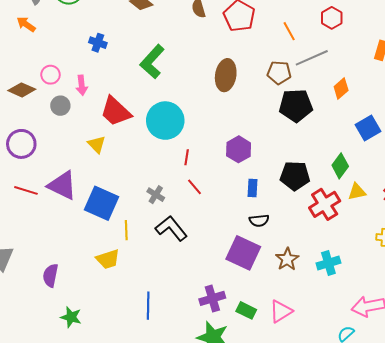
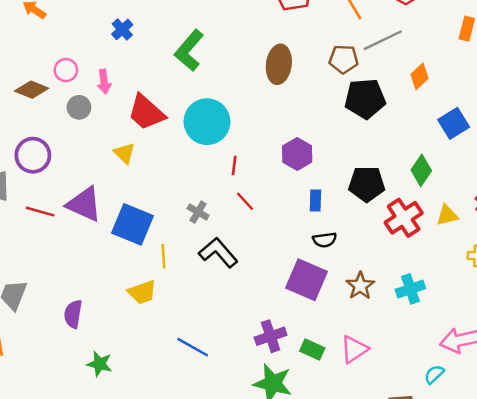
blue cross: (98, 43) -> (122, 29), turned 30
yellow triangle: (357, 192) -> (447, 215), moved
blue line: (148, 306) -> (193, 347), turned -60

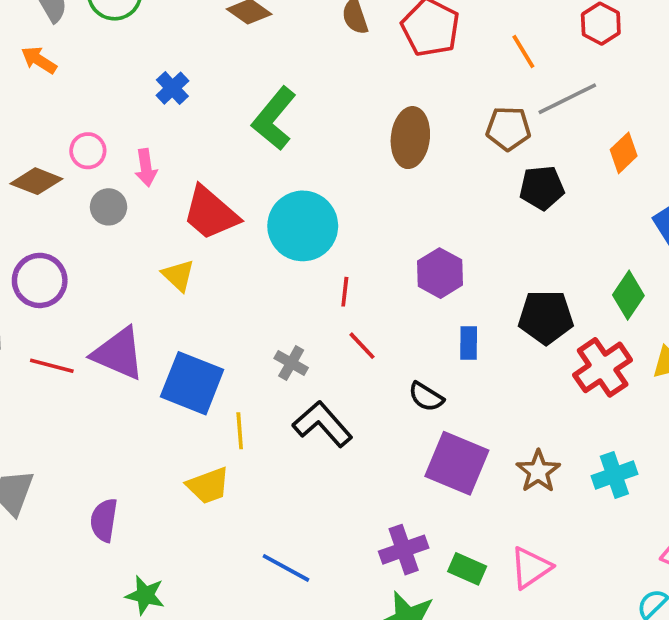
black pentagon: (365, 99) -> (542, 188), size x0.7
black semicircle: (325, 240) -> (426, 397), moved, turned 40

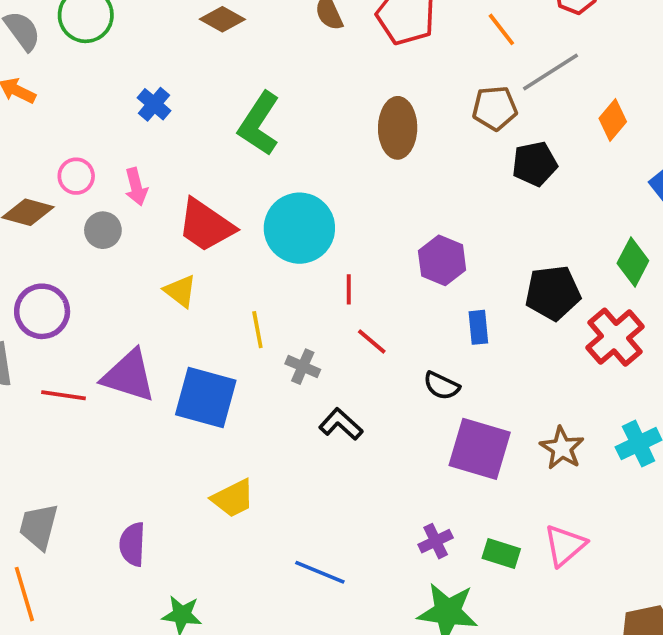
black L-shape: (323, 424) -> (341, 424), size x0.7
yellow line: (240, 431) -> (257, 330), moved
purple cross: (404, 550) -> (436, 541), size x0.7

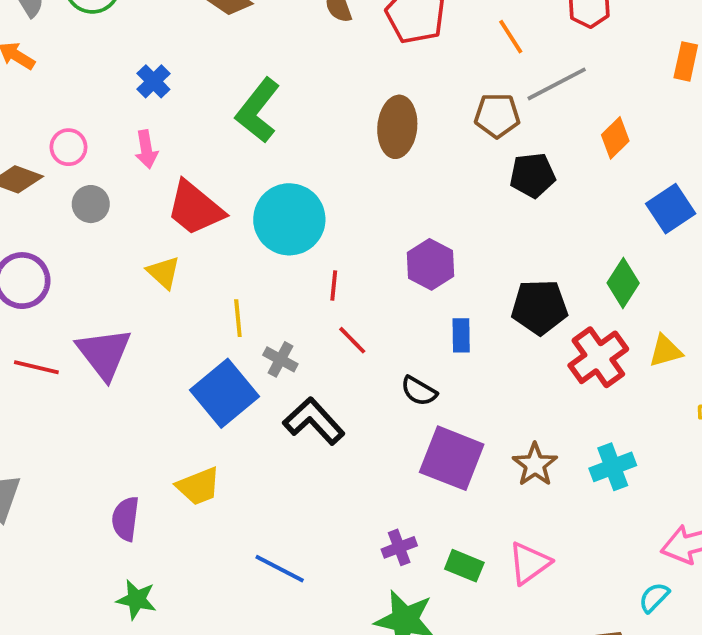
pink arrow: (136, 187) -> (146, 149), moved
purple triangle: (129, 376) -> (104, 353), turned 30
blue square: (206, 398) -> (225, 393), moved, turned 30
black L-shape: (341, 424) -> (314, 421), size x1.4
purple semicircle: (132, 544) -> (126, 519), moved

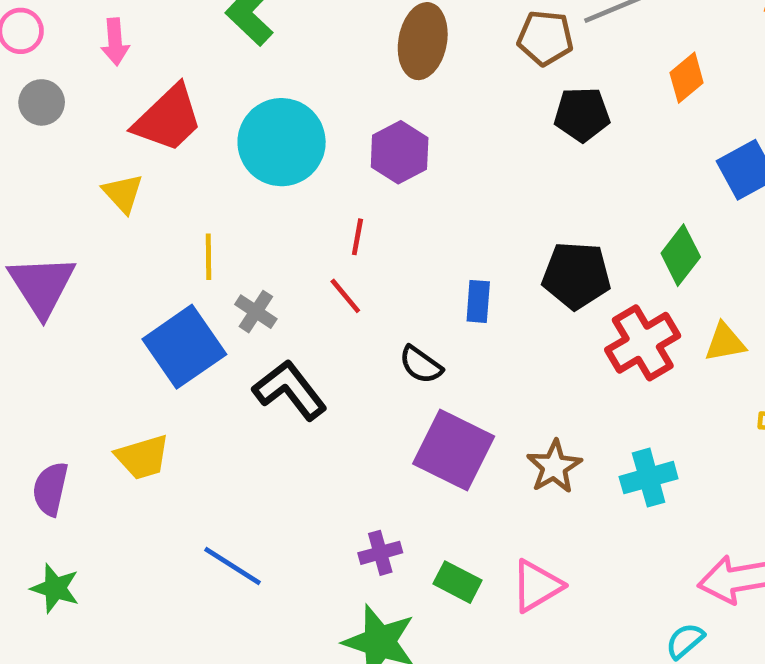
red trapezoid: (195, 208) -> (168, 119), turned -88
purple hexagon: (430, 264) -> (400, 152), moved
red line: (334, 286) -> (357, 237), moved

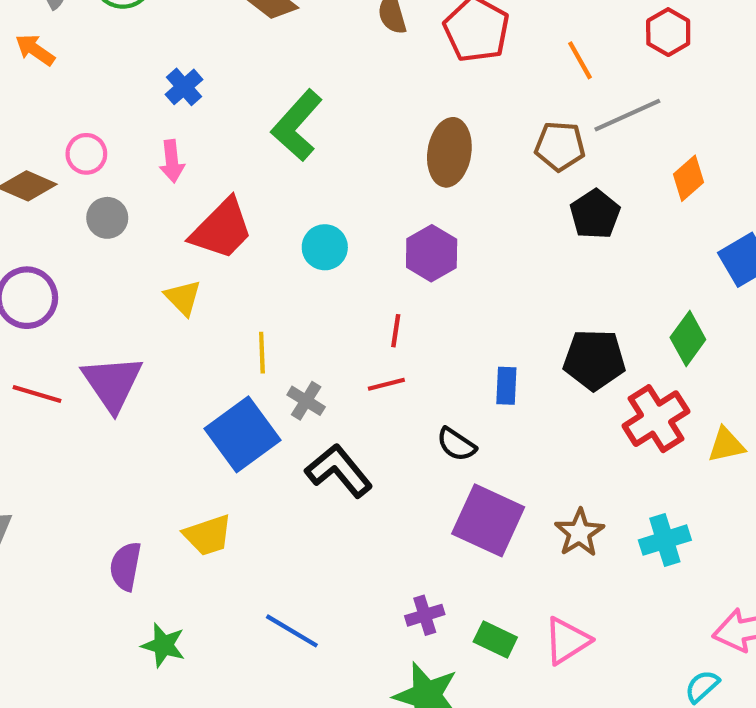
black pentagon: (582, 114) -> (595, 214), turned -30
cyan circle: (282, 142) -> (325, 247), size x0.6
red line: (345, 296) -> (386, 384), turned -63
yellow triangle: (725, 342) -> (726, 445), moved
green star: (55, 588) -> (163, 645), moved

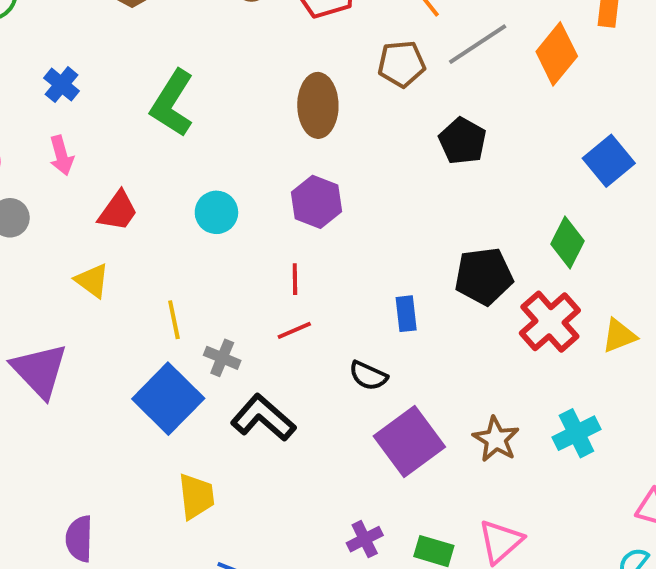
brown pentagon: (560, 146) -> (401, 64), moved
orange diamond: (688, 178) -> (557, 54), moved, size x1.4
red trapezoid: (222, 229) -> (118, 211), size x0.7
purple square: (488, 520) -> (409, 442), turned 38
yellow trapezoid: (208, 535) -> (196, 496), moved, turned -69

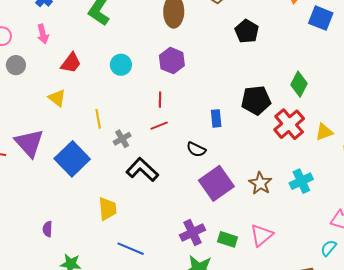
blue square: (609, 161) -> (321, 18), moved, turned -30
gray cross: (222, 358) -> (122, 139), turned 36
blue square: (168, 399) -> (72, 159), moved
purple semicircle: (79, 539) -> (47, 229), size x0.7
purple cross: (365, 539) -> (193, 232), size x1.4

